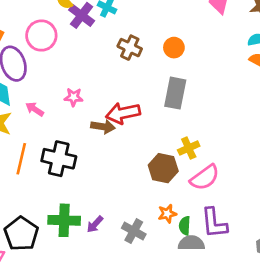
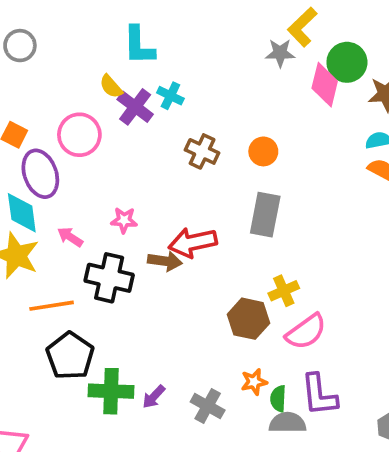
orange line: (21, 159) -> (52, 306), turned 68
black cross: (59, 159) -> (109, 278), moved
black pentagon: (21, 234) -> (70, 356), moved

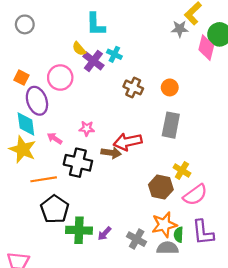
yellow cross: (284, 291) -> (182, 170), turned -35
orange star: (254, 382) -> (164, 225), size x1.6
gray semicircle: (287, 423) -> (168, 248), moved

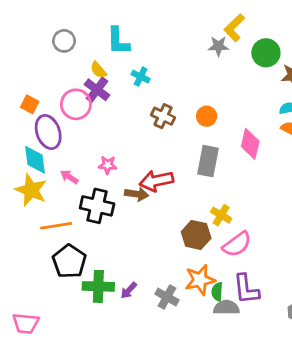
gray circle: (25, 24) -> (64, 41), moved
pink diamond: (206, 48) -> (250, 144), moved
purple cross: (93, 61) -> (97, 90), moved
gray semicircle: (168, 248) -> (226, 308), moved

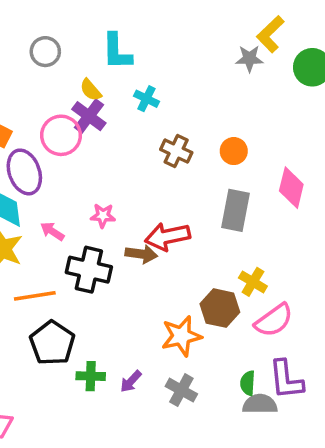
orange star: (200, 280) -> (181, 336), moved
green cross: (98, 286) -> (91, 376), size x0.7

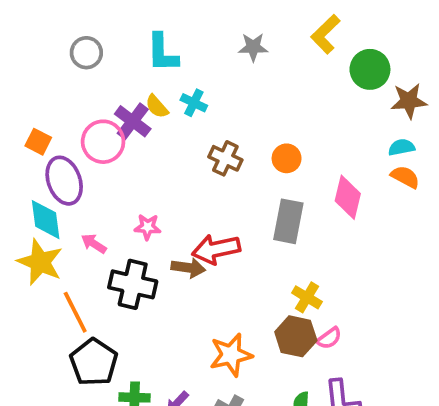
gray star: (249, 59) -> (253, 47), moved
yellow semicircle: (91, 90) -> (157, 106), moved
orange line: (35, 296) -> (75, 312), turned 72
brown hexagon: (220, 308) -> (296, 336), moved
pink semicircle: (274, 320) -> (329, 338), size x0.6

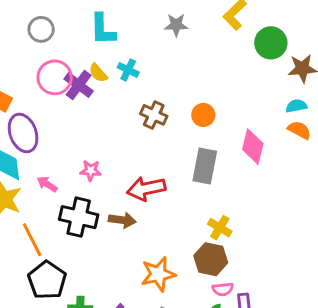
pink circle: (103, 142) -> (55, 77), moved
brown arrow: (188, 268) -> (122, 220), moved
pink semicircle: (329, 338) -> (223, 289), moved, turned 30

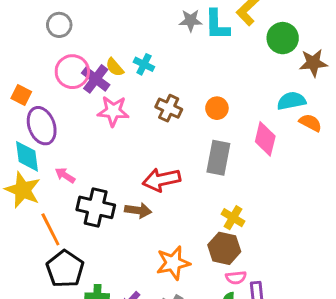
cyan L-shape: (103, 29) -> (217, 25), moved
cyan semicircle: (296, 106) -> (291, 101), moved, size x1.4
pink star: (91, 171) -> (113, 111), moved, size x1.5

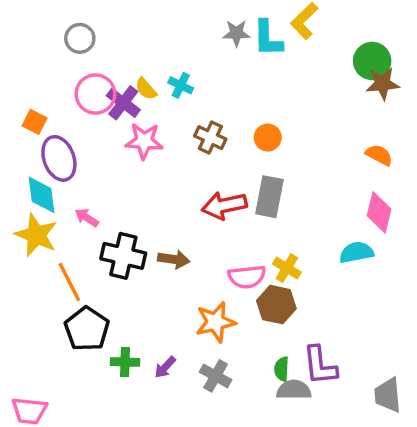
green circle: (283, 38) -> (372, 61), moved
cyan semicircle: (291, 101) -> (356, 252), moved
pink diamond: (265, 139) -> (379, 212), moved
red arrow: (161, 180) -> (224, 205), moved
pink semicircle: (236, 278) -> (247, 277), moved, size x1.5

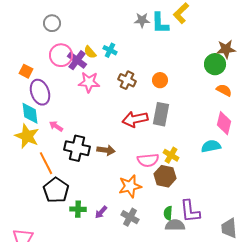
green circle: (372, 61) -> (215, 64), moved

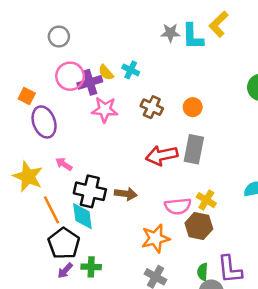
purple cross: (77, 60) -> (90, 82), turned 36
cyan diamond: (30, 113) -> (82, 216), moved
purple arrow: (101, 212) -> (65, 271), moved

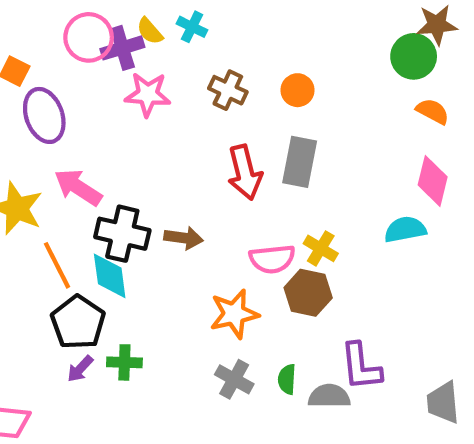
red arrow: (162, 155) -> (245, 172), turned -92
pink arrow: (64, 164) -> (78, 187), size x1.6
green semicircle: (203, 272) -> (287, 379), moved

